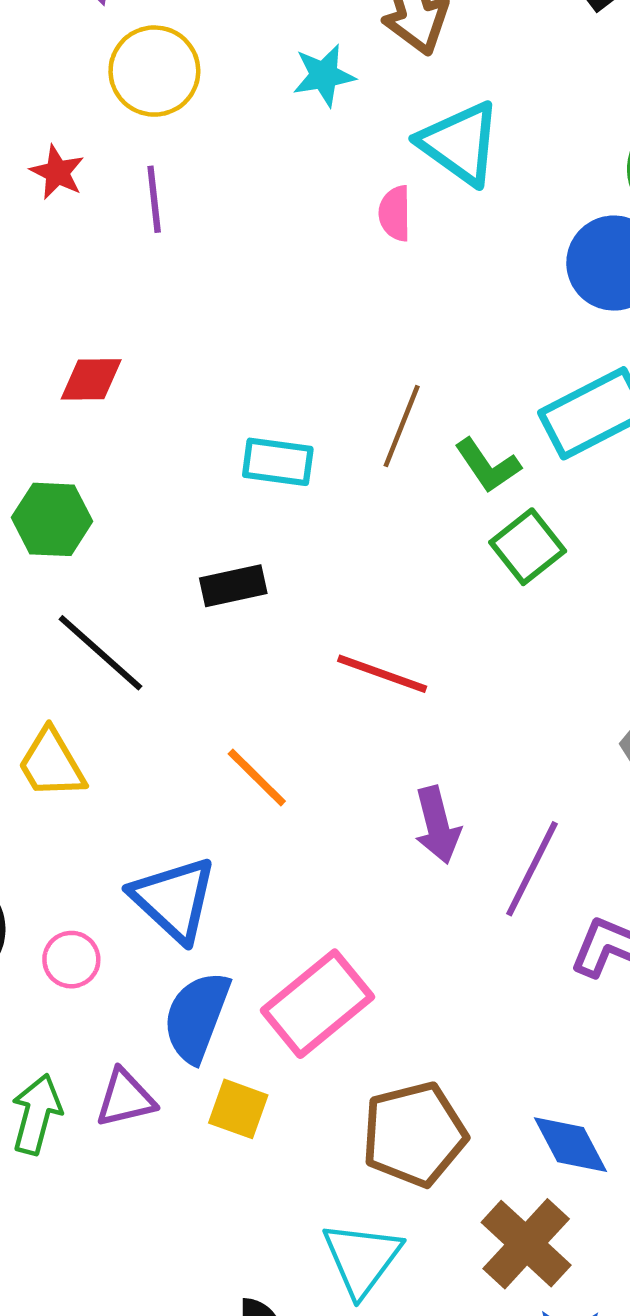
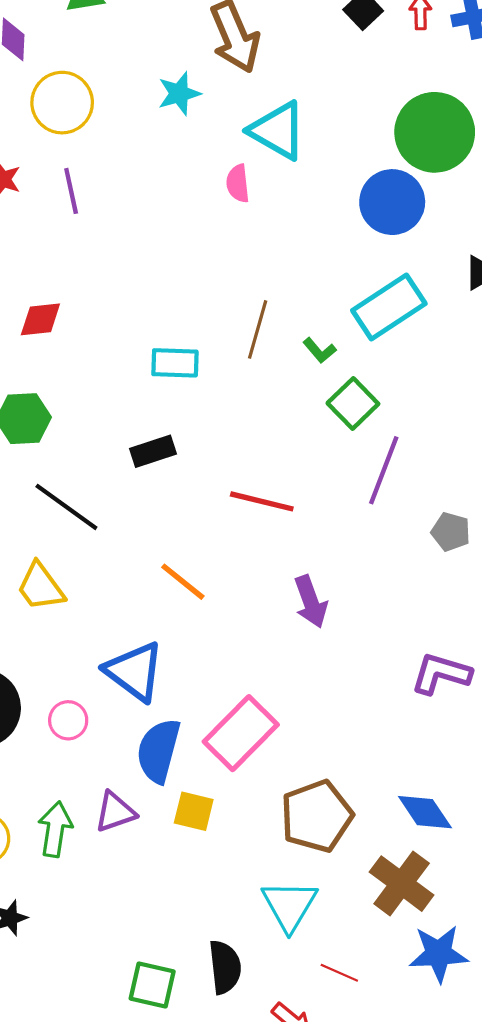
green L-shape: (488, 465) -> (320, 350), size x0.7
purple line: (532, 869) -> (384, 470), moved

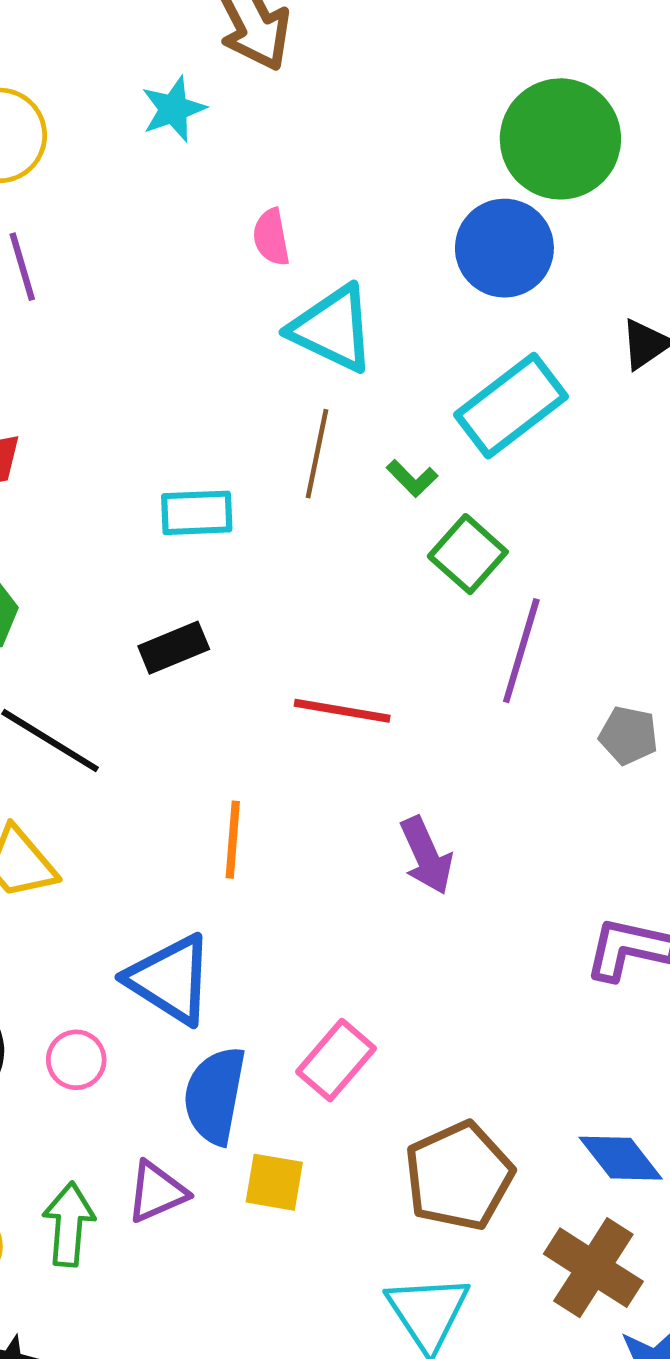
cyan triangle: (278, 131) -> (332, 329), moved
orange line: (183, 582) -> (233, 840), turned 60
pink rectangle: (241, 733) -> (336, 1060), size x0.7

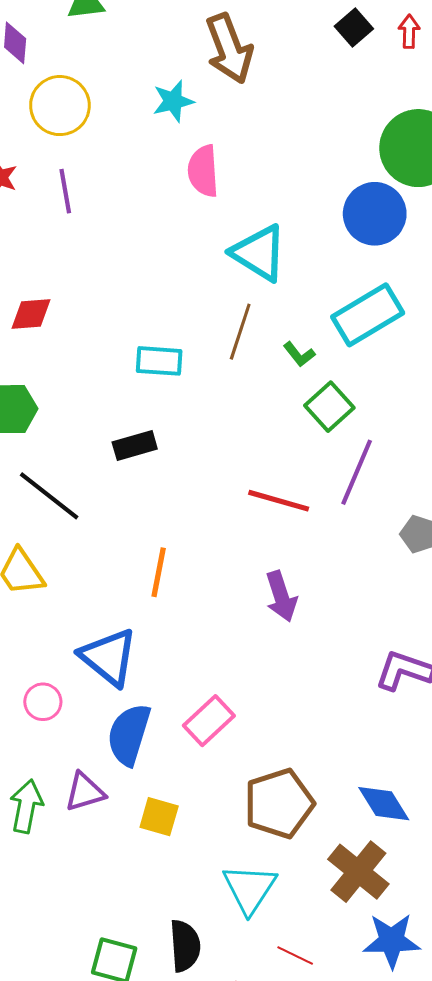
pink semicircle: (271, 237) -> (203, 171), moved, size x1.4
red line: (342, 711) -> (279, 501), moved
yellow square: (274, 1182) -> (159, 817), moved

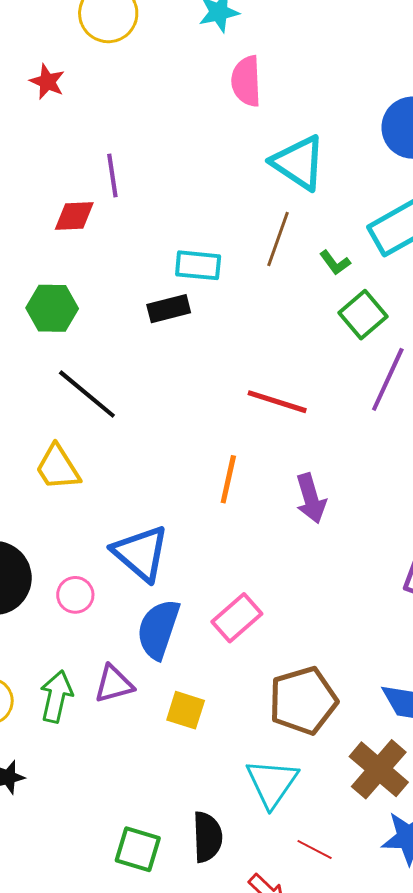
purple line: (65, 191) -> (112, 176), moved
black rectangle: (135, 445) -> (169, 309), moved
red line: (279, 501) -> (277, 402), moved
orange line: (159, 572) -> (228, 479), moved

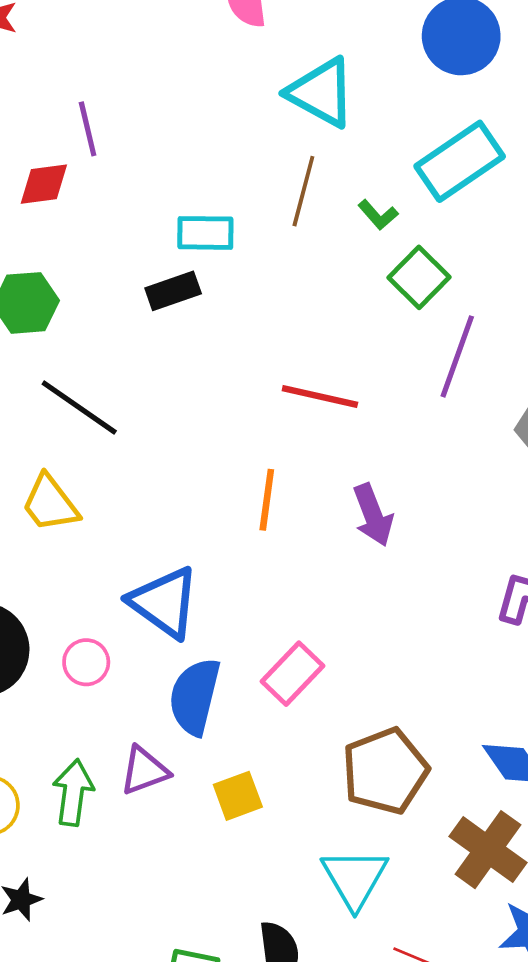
yellow square: (186, 710) -> (238, 796), turned -33

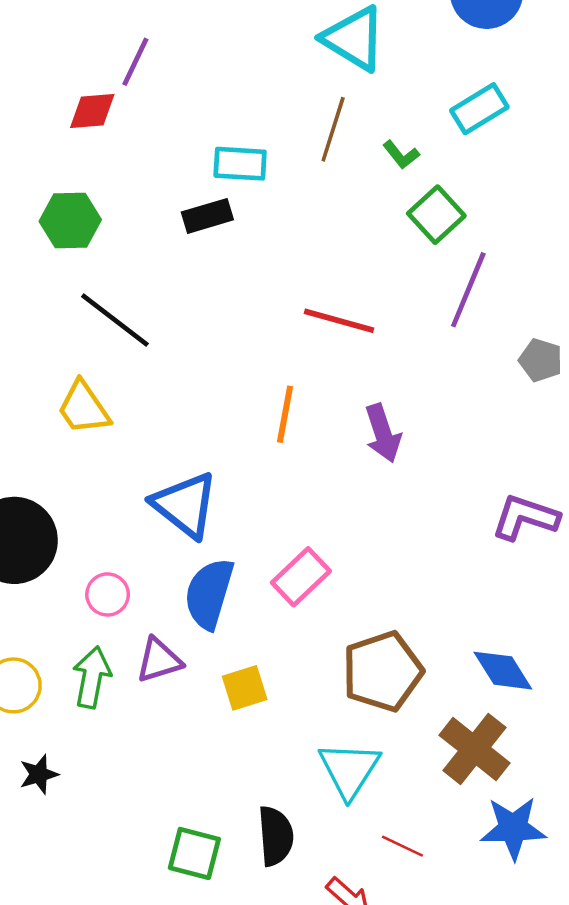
purple line: (88, 129) -> (135, 62), turned 36
cyan rectangle: (460, 161) -> (479, 109), size x0.7
pink circle: (86, 662) -> (108, 594), moved

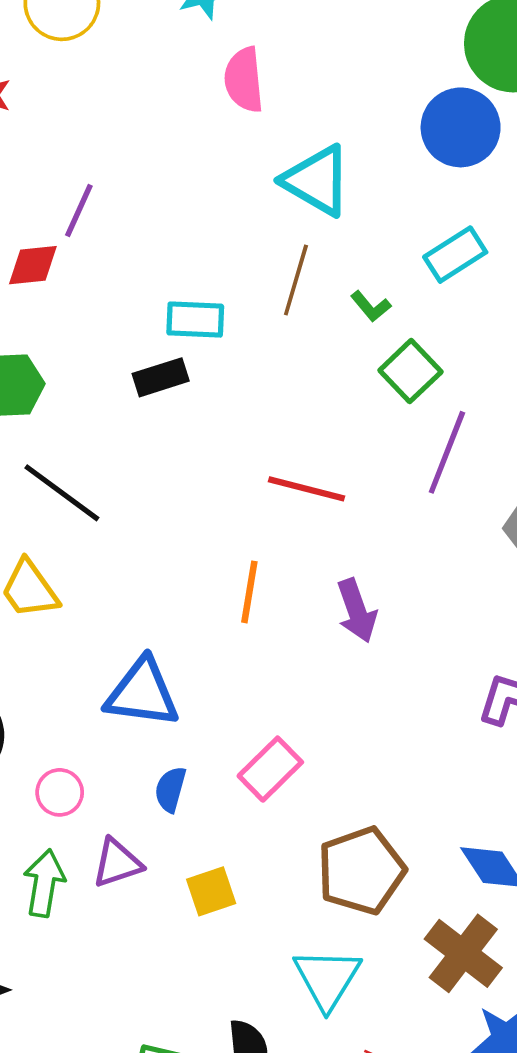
blue triangle: (185, 505) -> (142, 693), turned -30
blue semicircle: (209, 594) -> (170, 789), size x0.6

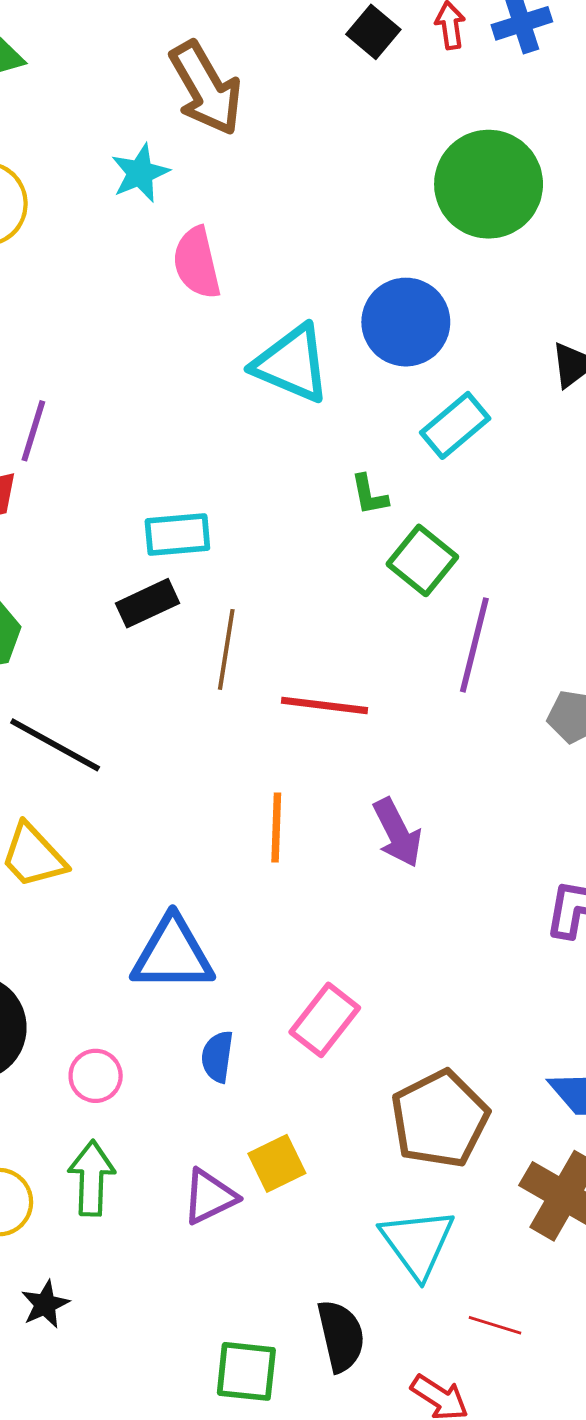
blue circle: (461, 127) -> (406, 322), moved
brown line: (296, 280) -> (226, 649), moved
green L-shape: (371, 306) -> (369, 495), turned 36
purple triangle: (117, 863) -> (209, 1197), moved

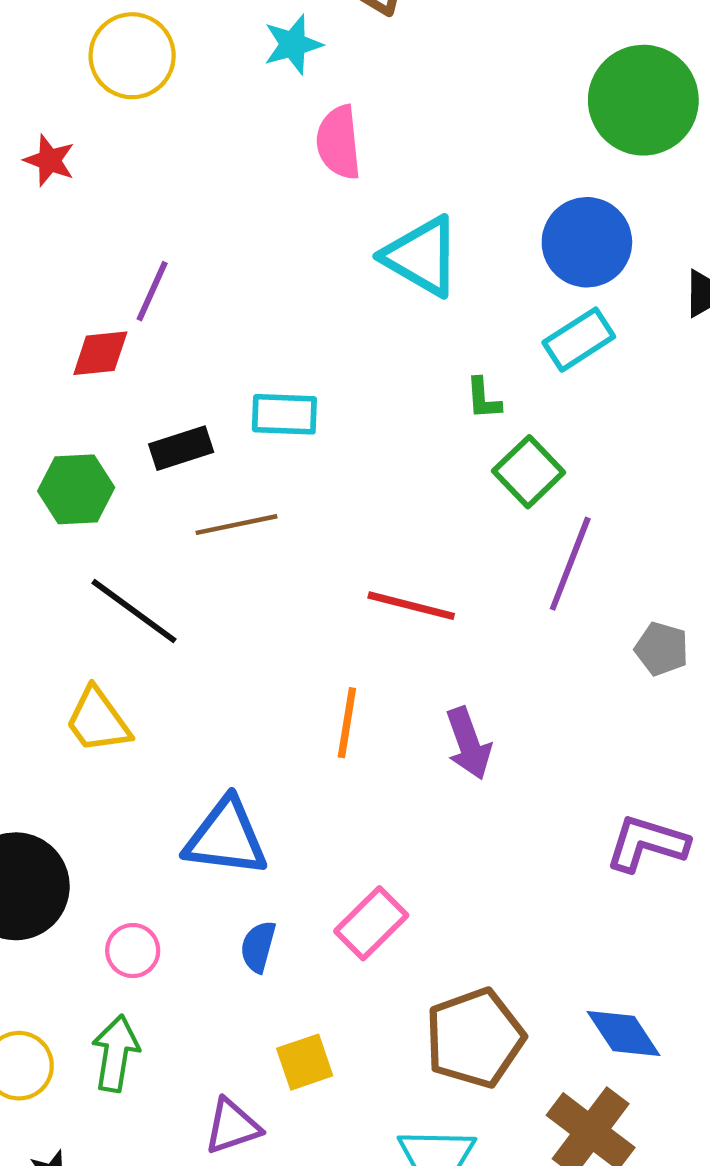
blue circle: (406, 322) -> (587, 242), moved
black rectangle: (148, 603) -> (181, 448), moved
brown line: (226, 649) -> (236, 525), moved, turned 62
purple triangle: (209, 1197) -> (232, 1126), moved

